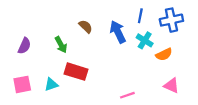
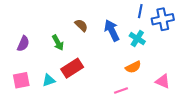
blue line: (140, 16) -> (140, 11), moved
orange semicircle: (164, 54) -> (133, 67), moved
red rectangle: (76, 72) -> (72, 68), turned -50

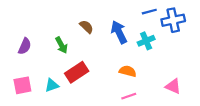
blue line: (140, 11) -> (149, 12), turned 64
cyan cross: (137, 39) -> (146, 41), turned 35
orange semicircle: (133, 67) -> (128, 71), moved, turned -140

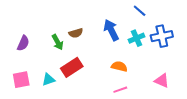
blue line: (149, 12) -> (140, 11), turned 56
blue cross: (173, 20) -> (162, 36), moved
brown semicircle: (86, 27) -> (76, 33), moved, turned 120

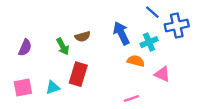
blue cross: (162, 36) -> (177, 25), moved
orange semicircle: (119, 66) -> (136, 61), moved
red rectangle: (72, 67) -> (78, 74), turned -40
pink triangle: (162, 81) -> (162, 74), moved

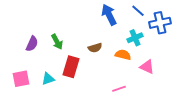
blue arrow: (121, 33) -> (109, 15), moved
brown semicircle: (83, 37) -> (95, 48), moved
purple semicircle: (25, 48) -> (32, 44), moved

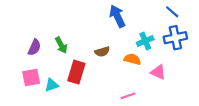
blue line: (138, 11) -> (172, 12), moved
blue cross: (160, 23) -> (175, 38), moved
pink square: (21, 79) -> (31, 77), moved

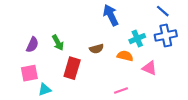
cyan triangle: (52, 85) -> (45, 89), moved

